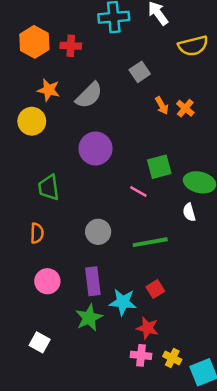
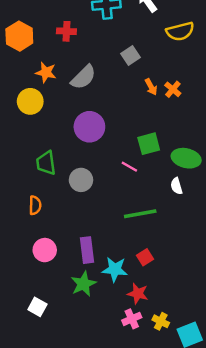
orange hexagon: (34, 42) -> (19, 36), moved
gray circle: (98, 232) -> (81, 180), moved
pink cross: (141, 355) -> (132, 319), turned -30

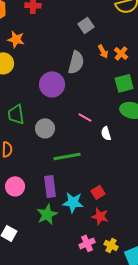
gray semicircle: (83, 77) -> (76, 62), moved, turned -30
green square: (149, 144) -> (124, 83), moved
white semicircle: (176, 186) -> (106, 133), moved
green line: (140, 214) -> (67, 156), moved
red star: (138, 294) -> (100, 216), moved

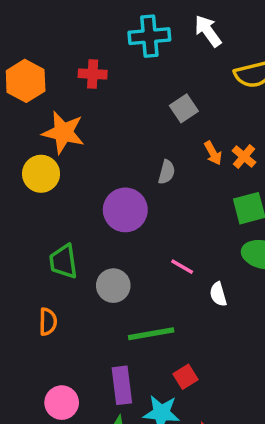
orange star: (16, 39) -> (63, 132), size x1.4
gray semicircle: (76, 62) -> (167, 172), size x0.6
pink circle: (15, 186) -> (62, 403), moved
red square: (98, 192) -> (186, 377), moved

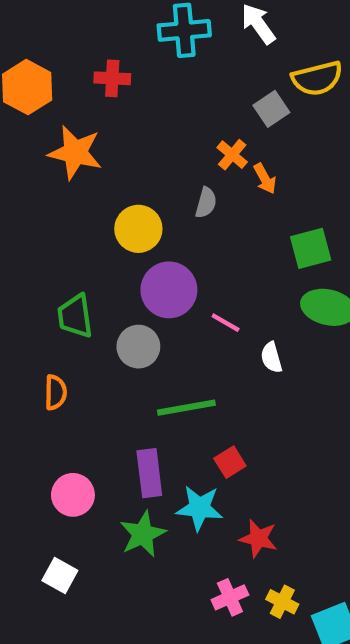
gray square: (184, 108) -> (271, 109), moved
orange cross: (244, 157) -> (232, 155), moved
yellow circle: (41, 174) -> (138, 229), moved
purple circle: (125, 210) -> (169, 290), moved

